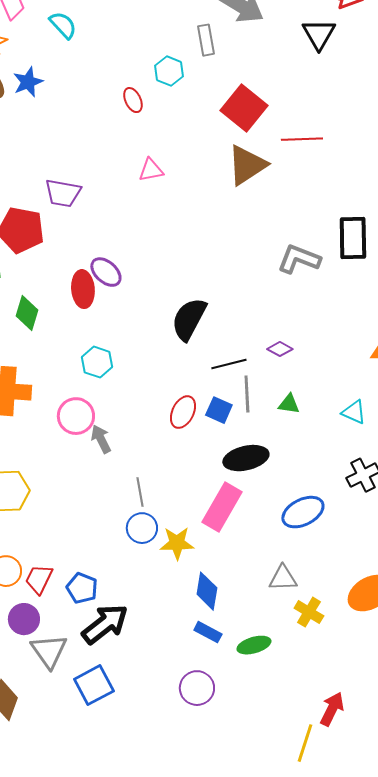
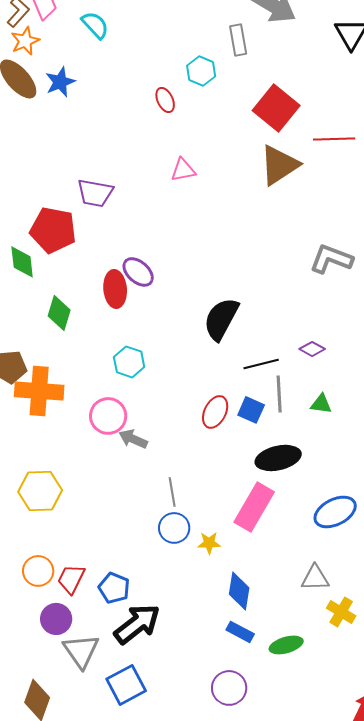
gray arrow: (101, 439) -> (133, 439), turned -40
yellow star: (177, 543) -> (209, 543), size x0.7

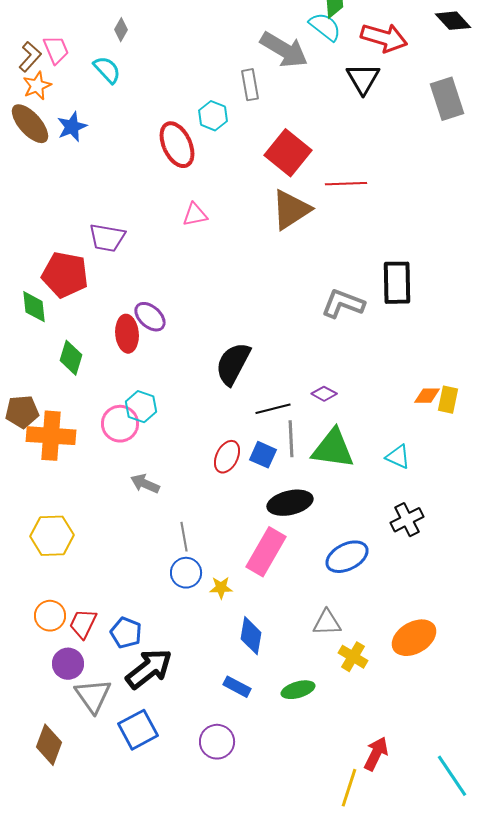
red ellipse: (165, 100) -> (177, 145), size x1.8
green triangle: (321, 404) -> (333, 449), size x2.0
pink circle: (108, 416) -> (120, 424), moved
blue rectangle: (240, 632) -> (237, 687), moved
purple circle: (229, 688) -> (217, 742), moved

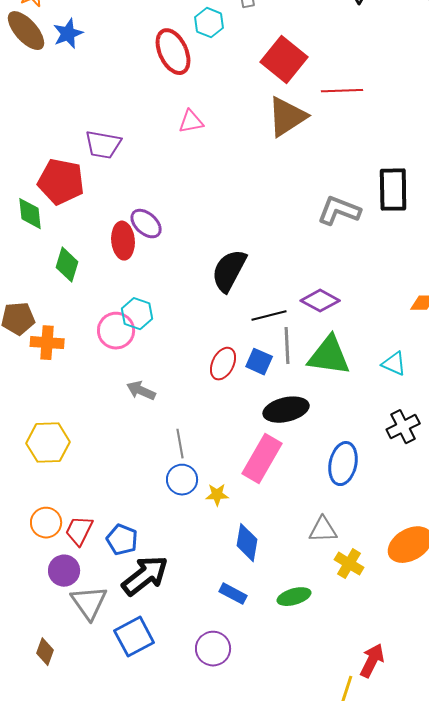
purple diamond: (324, 394) -> (320, 301), size x1.5
orange cross: (51, 436) -> (47, 343), size x0.7
blue ellipse: (347, 557) -> (343, 464), turned -51
brown diamond: (49, 745) -> (45, 652), size x0.7

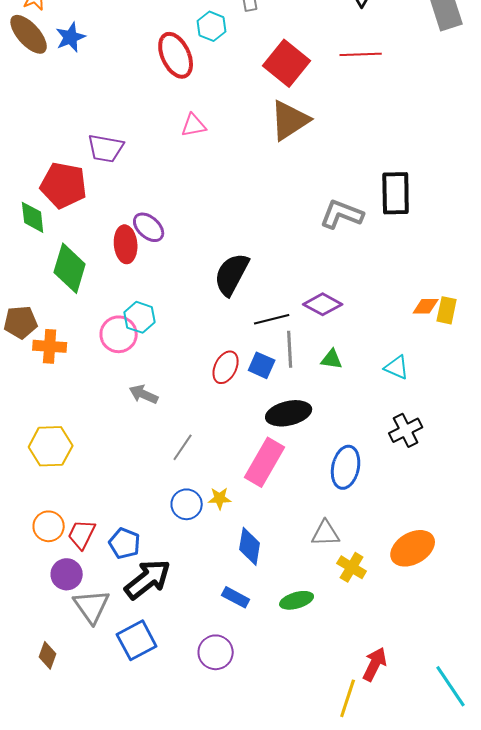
red line: (342, 91) -> (361, 54), moved
green diamond: (67, 265) -> (70, 268), size x1.4
green triangle: (329, 356) -> (332, 359), size x0.5
gray line: (180, 444) -> (183, 447), turned 44
blue circle: (182, 480) -> (187, 504), moved

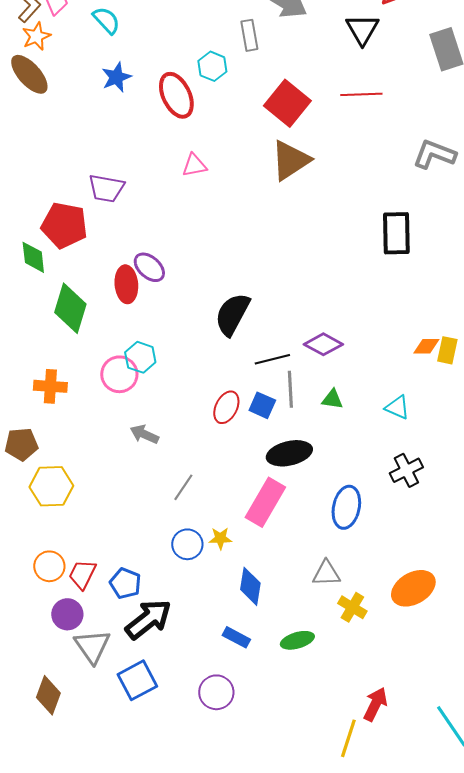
blue star: (71, 37) -> (116, 77), moved
gray L-shape: (342, 214) -> (434, 154), moved
brown pentagon: (21, 322) -> (21, 444), moved
brown diamond: (48, 655) -> (48, 695), size x1.4

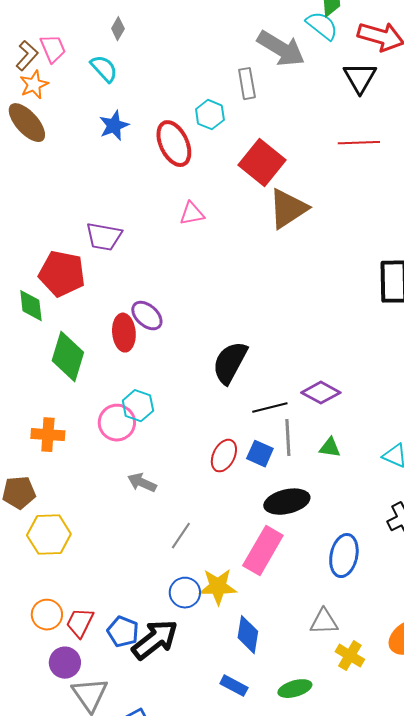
red square: (287, 103) -> (262, 163), moved
yellow star: (220, 538) -> (218, 587), size x1.6
black arrow: (148, 619) -> (155, 640), moved

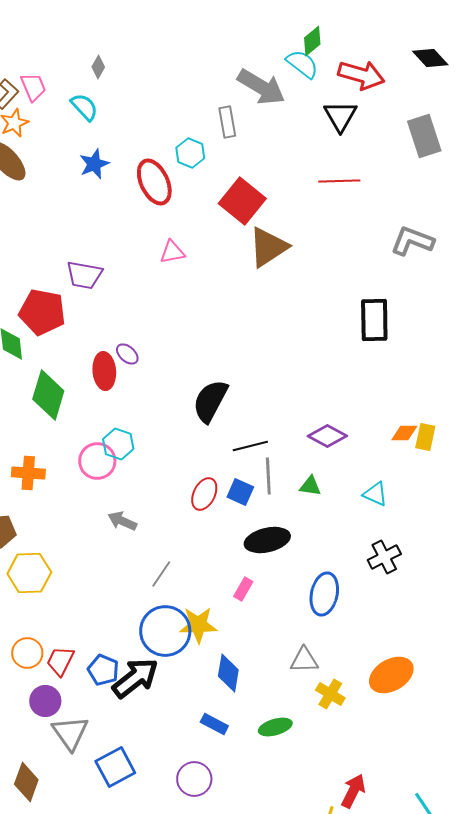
purple ellipse: (147, 316) -> (127, 354), size x0.7
purple diamond: (321, 393) -> (327, 436), moved
pink rectangle: (263, 551) -> (243, 589), size x0.5
blue circle: (185, 593) -> (165, 631), size x1.6

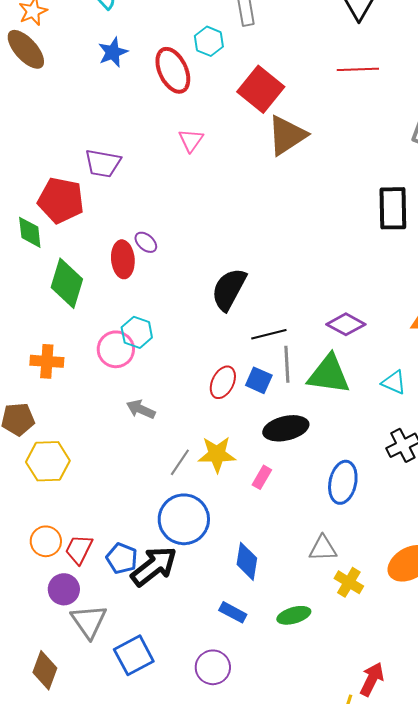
pink triangle: (172, 252) -> (191, 140), turned -44
green triangle: (310, 486) -> (329, 374), size x2.0
yellow star: (198, 625) -> (217, 454), moved

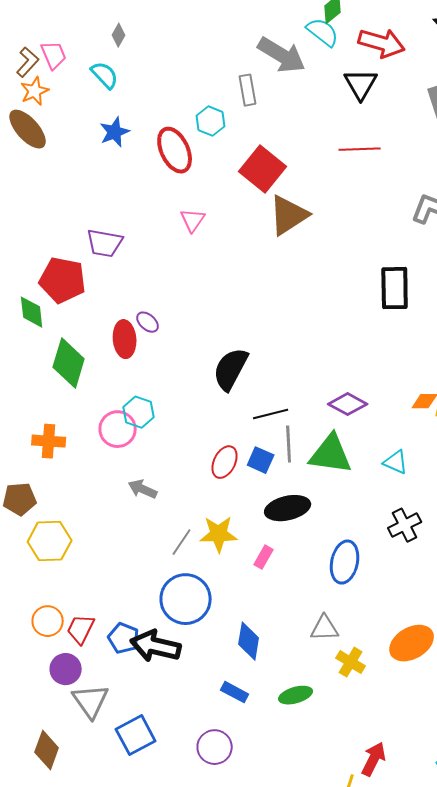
black arrow: (154, 566) -> (156, 646), turned -129

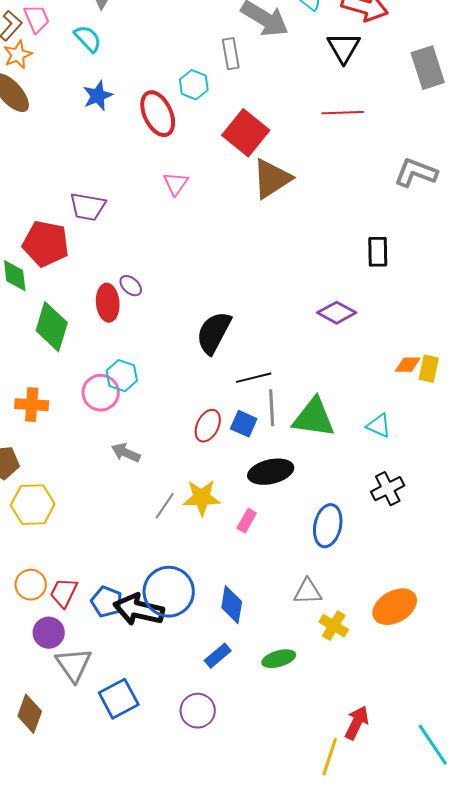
black rectangle: (395, 288) -> (378, 252), size x0.7
purple diamond: (348, 404) -> (337, 313), moved
blue circle: (186, 599) -> (169, 592), moved
blue rectangle: (235, 692) -> (218, 656), turned -68

